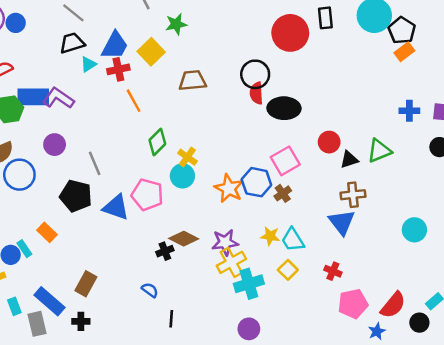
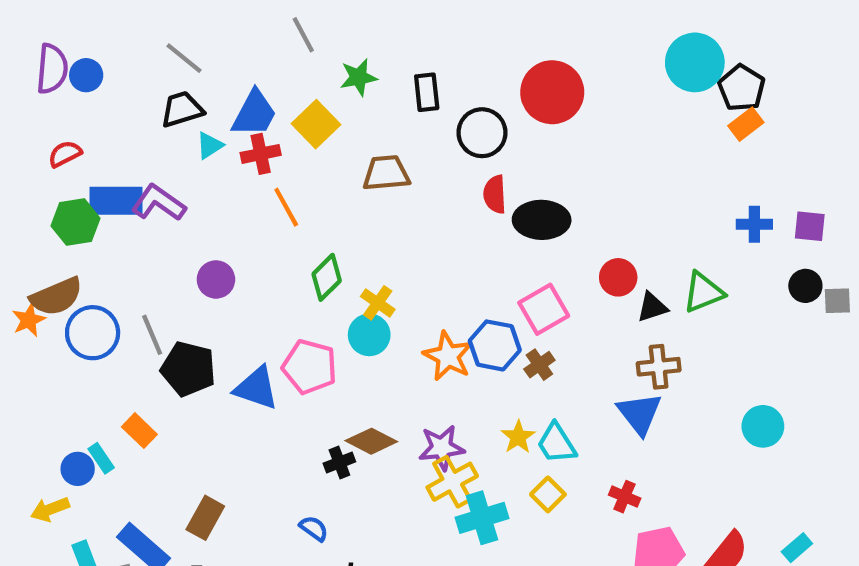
black rectangle: (325, 18) -> (427, 92), moved
black circle: (255, 74) -> (482, 133), moved
purple circle: (55, 145) -> (216, 279), moved
gray line: (95, 163) -> (152, 335), moved
yellow star: (270, 236) -> (518, 437), turned 30

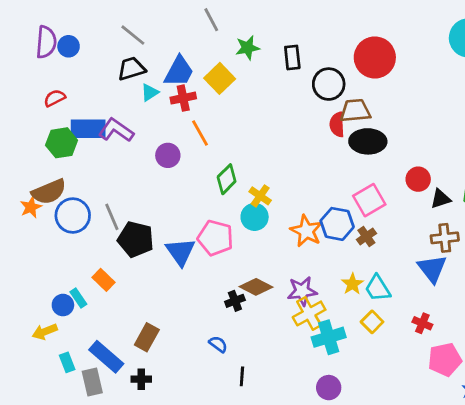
brown trapezoid: (386, 173) -> (355, 111), moved
purple circle: (216, 279) -> (168, 155), moved
blue triangle: (256, 388) -> (180, 252), turned 36

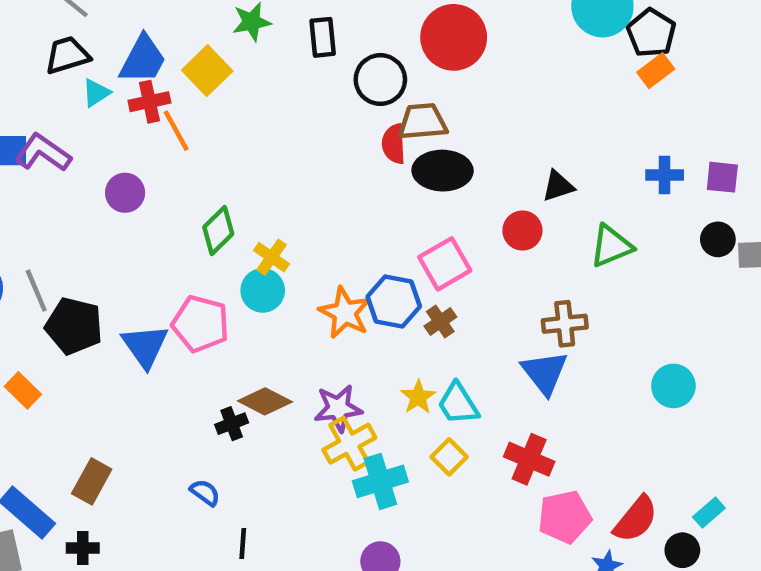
orange line: (200, 133) -> (176, 131), moved
black triangle: (441, 199) -> (558, 186), moved
red cross: (422, 323) -> (529, 459), size x1.5

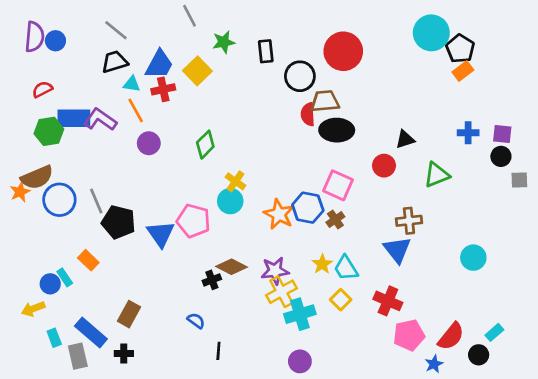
cyan triangle: (96, 93) -> (132, 84), turned 42
orange line: (176, 131) -> (136, 110), moved
green diamond: (218, 231) -> (205, 145), moved
black circle: (718, 239) -> (501, 156), moved
pink square: (445, 264) -> (338, 185), turned -36

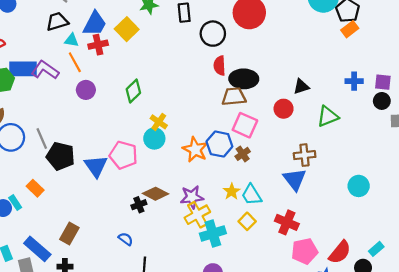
brown trapezoid: (325, 101) -> (234, 97), moved

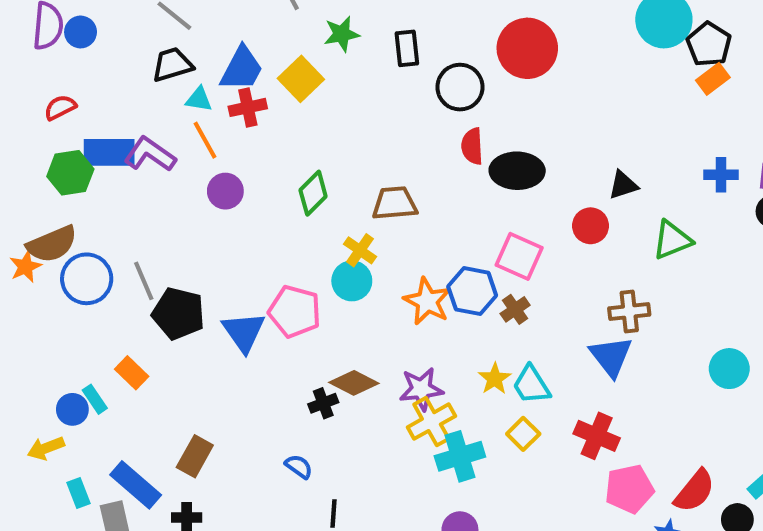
brown trapezoid: (234, 97) -> (395, 203), moved

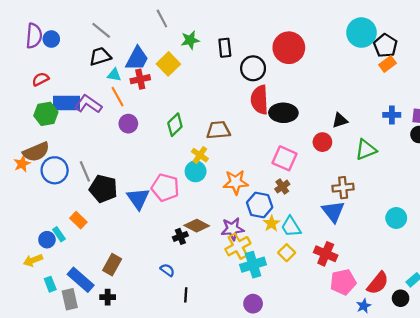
red semicircle: (472, 146) -> (260, 100), size x1.5
blue hexagon: (472, 291) -> (260, 205), moved
orange star: (427, 301) -> (236, 182), turned -30

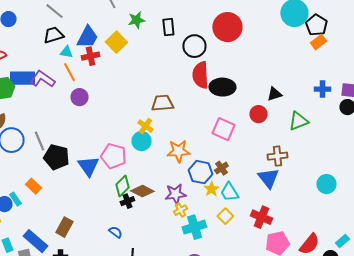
green diamond: (175, 125) -> (122, 186), moved
brown cross: (282, 187) -> (221, 168), moved
yellow cross: (238, 246) -> (180, 210), size x0.6

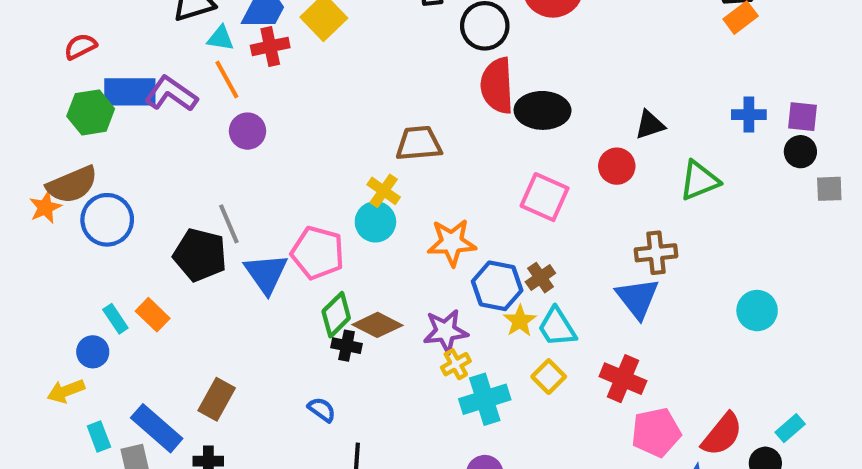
gray line: (39, 141) -> (229, 224), moved
cyan rectangle: (15, 199) -> (115, 319), moved
black cross: (127, 201) -> (347, 346), turned 32

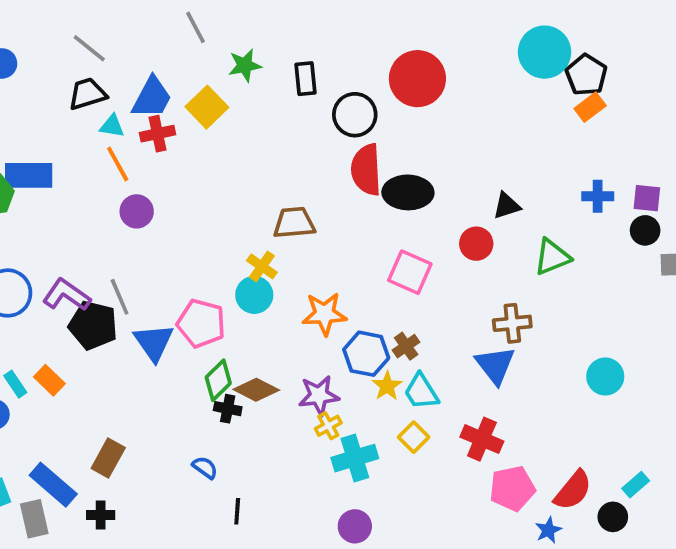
purple L-shape: (171, 94) -> (66, 295), moved

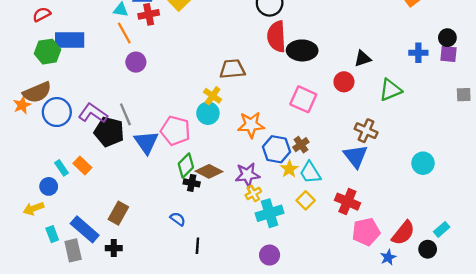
black circle: (645, 230) -> (447, 38), moved
brown cross: (512, 323) -> (366, 131), turned 30

